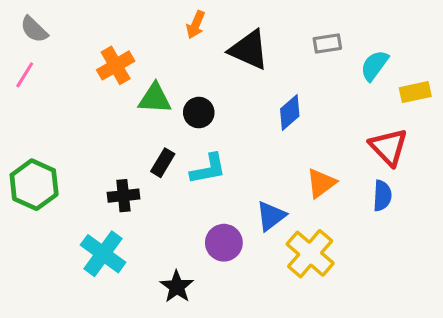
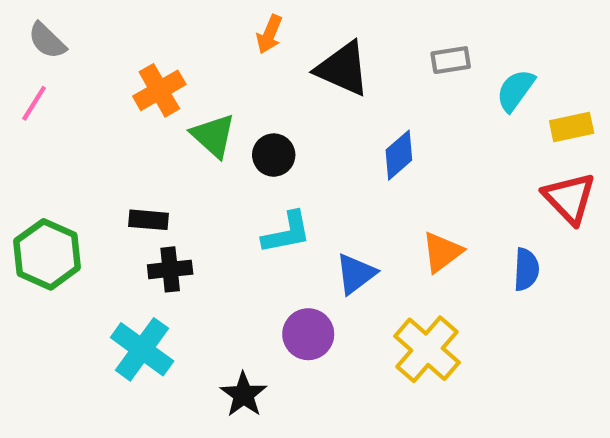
green triangle: (155, 98) -> (213, 136), turned 39
red triangle: (389, 147) -> (569, 198), moved
black rectangle: (163, 163) -> (149, 220), moved, turned 64
blue triangle: (271, 216) -> (356, 274), moved

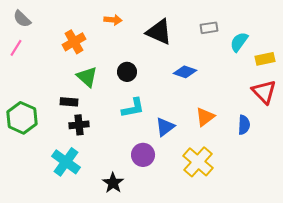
orange arrow: (269, 34) -> (113, 20), moved, turned -108
green triangle: (213, 136) -> (87, 77), moved
blue diamond: (399, 155) -> (185, 72), turned 60

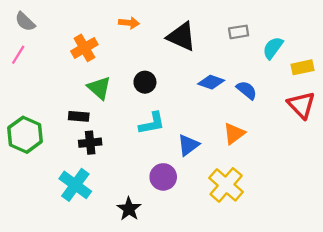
blue semicircle: (244, 125) -> (247, 90), moved, turned -54

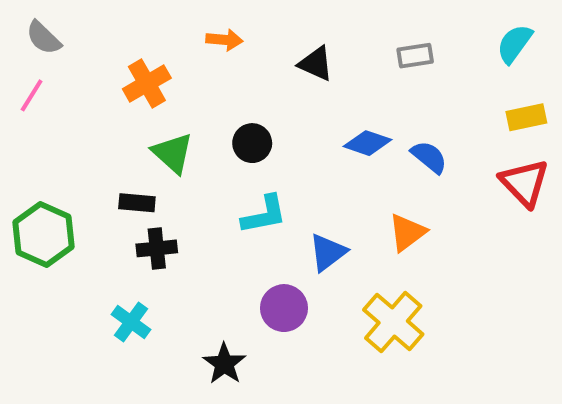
black triangle: (181, 36) -> (316, 64), size x0.7
cyan semicircle: (273, 48) -> (515, 44), moved
cyan cross: (75, 185) -> (131, 322), size x0.7

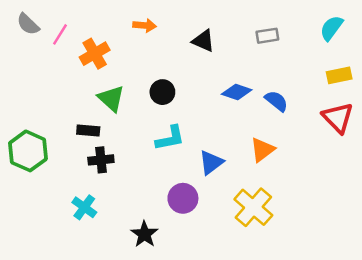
pink line: (32, 95) -> (60, 34), moved

